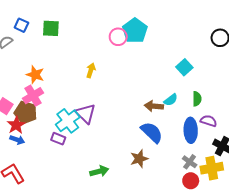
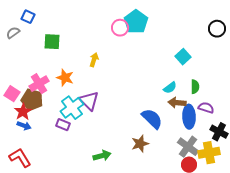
green square: (51, 28) -> (52, 42), moved
orange star: (35, 75) -> (65, 78), moved
brown arrow: (154, 106) -> (177, 103), moved
gray cross: (190, 162) -> (188, 147), size x1.5

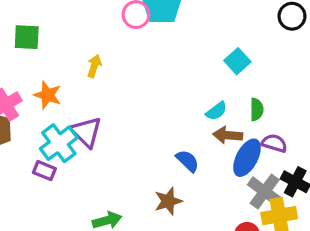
blue ellipse: (189, 117) -> (247, 158), turned 30
blue semicircle: (152, 119) -> (187, 161), size x0.7
gray cross: (188, 147) -> (265, 191), moved

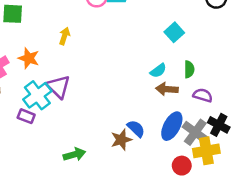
blue ellipse: (247, 158) -> (172, 126), moved
blue semicircle: (187, 161) -> (136, 129), moved

